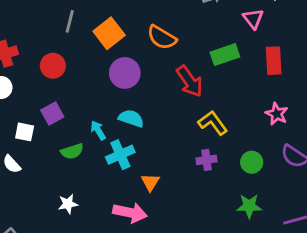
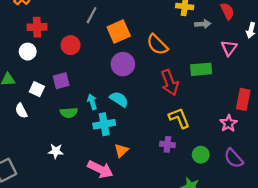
red rectangle: (274, 61) -> (243, 99), moved

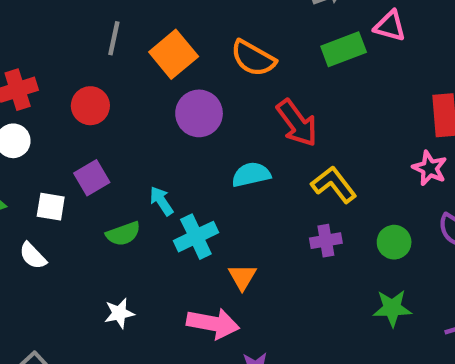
pink triangle: (229, 48) -> (390, 26), turned -35
green rectangle: (201, 69) -> (344, 49), moved
cyan semicircle: (119, 99) -> (251, 175), moved, turned -30

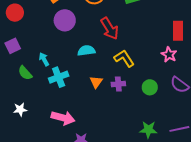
green semicircle: (123, 234) -> (25, 73), turned 63
orange triangle: (242, 277) -> (96, 82), moved
green star: (392, 308) -> (148, 130), moved

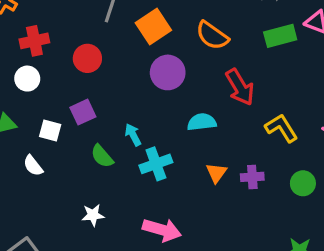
yellow L-shape: (124, 58) -> (281, 128), moved

